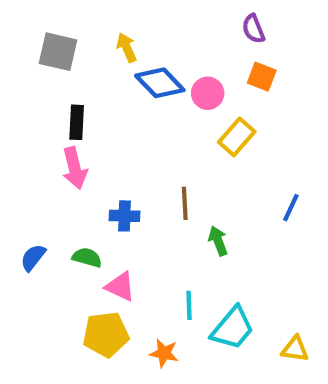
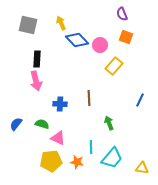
green arrow: (218, 241) -> (109, 123), moved
orange star: (164, 353) -> (77, 162), moved

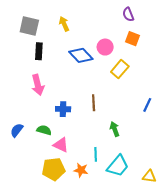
blue diamond: (77, 40) -> (81, 55), moved
black rectangle: (37, 59) -> (39, 51), moved

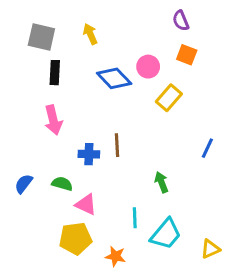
brown line: (94, 103) -> (117, 145), moved
orange star: (81, 170) -> (116, 256), moved
yellow triangle: (149, 176) -> (210, 249), turned -32

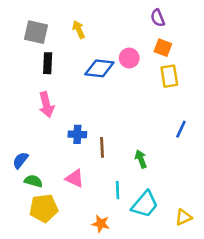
blue diamond: (114, 78) -> (99, 68), turned -40
yellow rectangle: (169, 98) -> (169, 76), moved, turned -50
brown line: (117, 145) -> (102, 147), moved
green semicircle: (62, 184) -> (33, 181), moved
yellow pentagon: (75, 239) -> (44, 208), moved

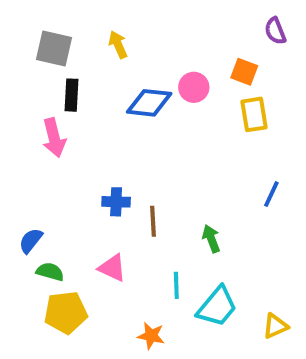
purple semicircle: (158, 18) -> (275, 31), moved
pink arrow: (46, 105) -> (54, 138), moved

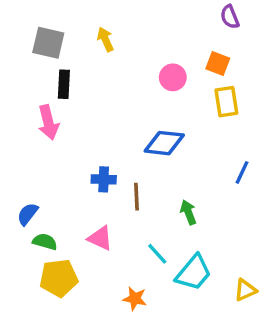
purple semicircle: (275, 31) -> (230, 17), moved
blue diamond: (149, 103) -> (164, 143), moved
cyan line: (176, 285) -> (157, 254), turned -40

